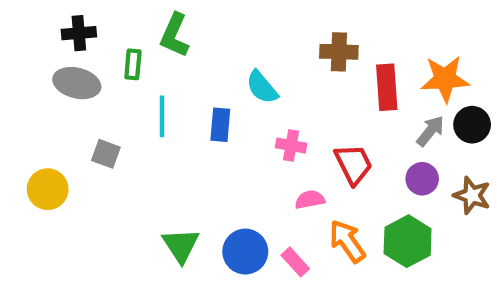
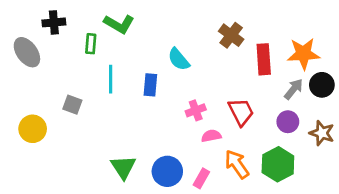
green L-shape: (175, 35) -> (119, 24), turned -84
brown cross: (339, 52) -> (231, 35), turned 35
gray ellipse: (77, 83) -> (27, 52), moved, turned 40
pink cross: (291, 145) -> (196, 110), moved, turned -30
pink rectangle: (295, 262) -> (201, 178), turned 72

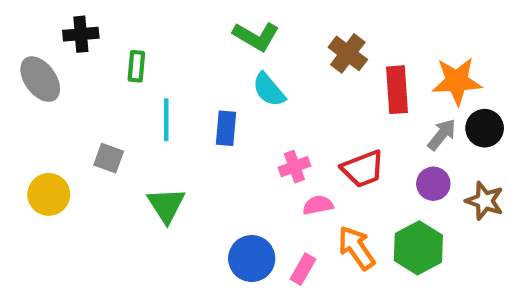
green L-shape: (119, 24) -> (256, 36), moved
red trapezoid: (241, 112) -> (363, 169), turned 96
green triangle: (123, 167) -> (166, 205), moved

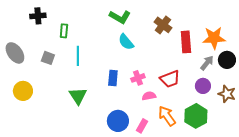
gray ellipse: (40, 79) -> (15, 53), moved
blue rectangle: (226, 128) -> (113, 78), moved
gray square: (109, 158) -> (48, 58), moved

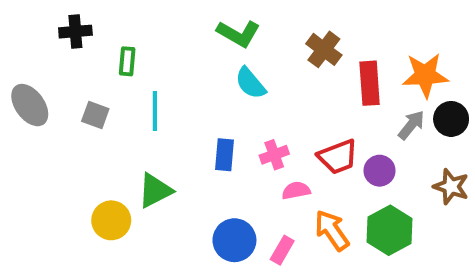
purple circle: (203, 86) -> (380, 171), moved
yellow circle: (23, 91) -> (111, 220), moved
green triangle: (78, 96) -> (155, 191), turned 36

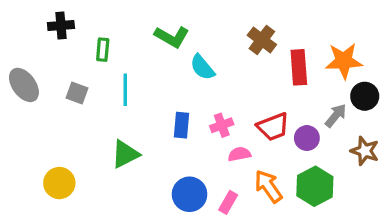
green L-shape: (238, 34) -> (172, 37), moved
gray arrow: (411, 125) -> (336, 116), moved
yellow circle: (111, 220) -> (59, 183), moved

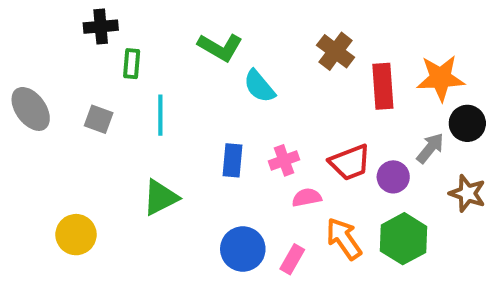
black cross: (61, 25) -> (101, 27), moved

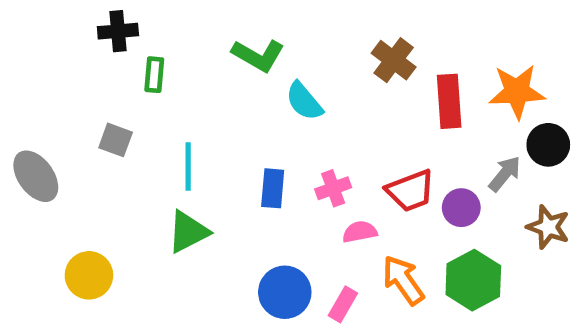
gray ellipse: (31, 109) -> (36, 176), moved
cyan line: (160, 115) -> (188, 167), moved

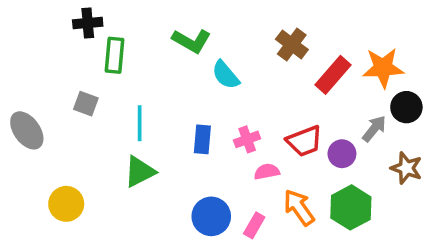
green rectangle: (154, 75) -> (115, 55), size x1.4
red rectangle: (449, 101) -> (333, 75), turned 45

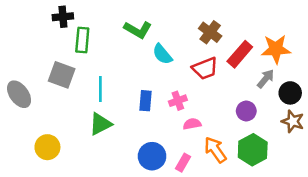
gray square: (86, 104) -> (62, 75), size x1.5
black circle: (406, 107) -> (290, 93), moved
gray arrow: (374, 129) -> (266, 79), moved
red trapezoid: (304, 141) -> (205, 68), moved

